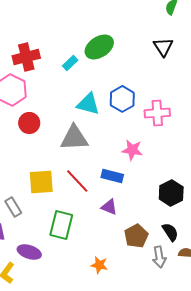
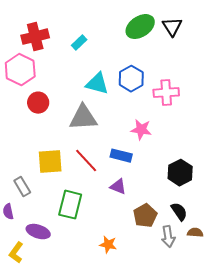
green ellipse: (99, 47) -> (140, 27), moved

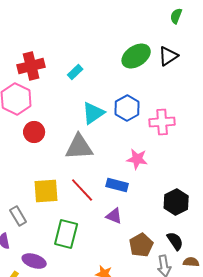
black triangle: (172, 27) -> (168, 56), turned 30
cyan triangle: (97, 84) -> (93, 113), turned -50

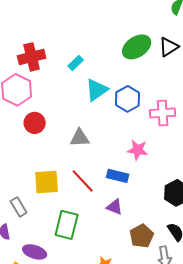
cyan triangle: (93, 113) -> (97, 90), moved
gray triangle: (79, 147) -> (80, 138), size x0.7

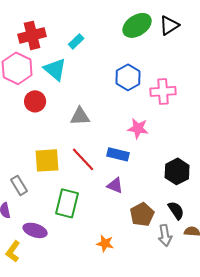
cyan triangle: (97, 90) -> (55, 69), moved, turned -45

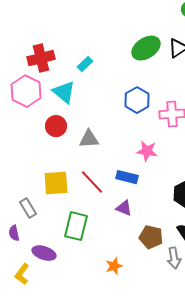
red circle: (35, 101) -> (56, 126), moved
brown pentagon: (142, 214) -> (151, 237), turned -30
orange star: (105, 243) -> (114, 266), turned -30

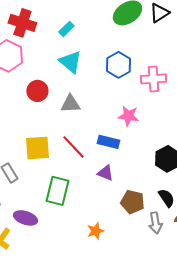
red cross: (41, 58) -> (22, 23), turned 32
cyan triangle: (64, 92) -> (70, 62), moved

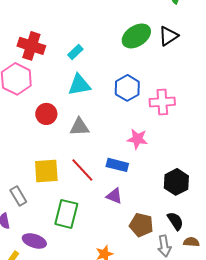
cyan triangle: (70, 62) -> (79, 85), turned -50

